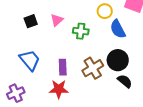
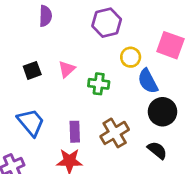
black circle: (118, 60) -> (163, 112), moved

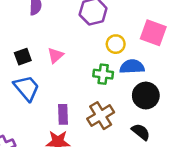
blue semicircle: (148, 81) -> (132, 67), turned 115
green cross: (99, 84) -> (103, 74), moved
blue trapezoid: (31, 122) -> (27, 88), moved

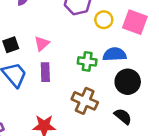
yellow circle: (116, 44) -> (104, 20), moved
purple rectangle: (63, 114) -> (45, 72), moved
brown cross: (101, 116) -> (85, 101), turned -35

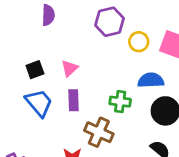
green cross: (87, 61) -> (120, 102), moved
brown cross: (85, 101) -> (99, 132), moved

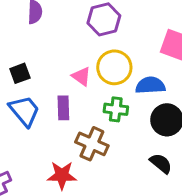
yellow circle: (139, 42) -> (114, 67), moved, size x1.5
pink triangle: (70, 68) -> (81, 76), moved, turned -42

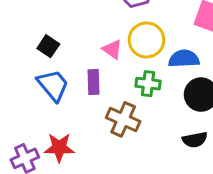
black square: (20, 73) -> (48, 46), turned -36
black semicircle: (161, 163) -> (195, 140), turned 130
red star: (62, 175) -> (59, 148), moved

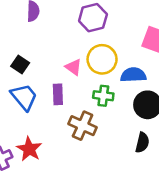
black semicircle: (195, 140) -> (142, 143), turned -66
red star: (59, 148) -> (29, 149), turned 30

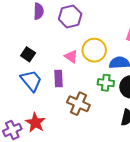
purple hexagon: (93, 18) -> (70, 17), moved
green cross: (103, 96) -> (106, 83), moved

